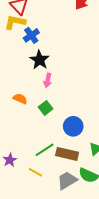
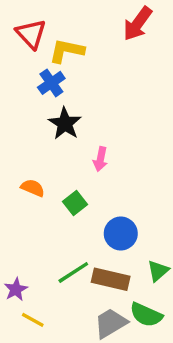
yellow L-shape: (15, 22) -> (67, 51), moved
pink arrow: (48, 80) -> (100, 159), moved
yellow line: (35, 172) -> (33, 320), moved

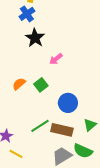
pink arrow: (100, 159) -> (56, 59), turned 40
orange semicircle: (33, 188) -> (19, 84), moved, turned -64

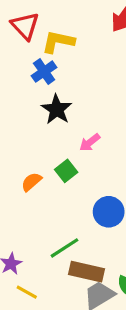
green square: (41, 85) -> (66, 171), moved
brown rectangle: (62, 130) -> (87, 272), moved

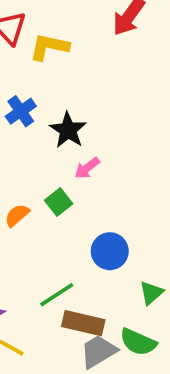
blue cross: (44, 72) -> (21, 111), moved
black star: (57, 109) -> (68, 130), moved

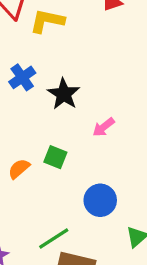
pink arrow: (87, 168) -> (104, 127), moved
green square: (59, 202) -> (55, 157), turned -30

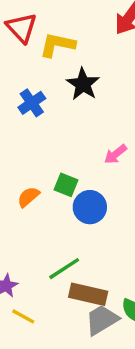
black star: (64, 94) -> (83, 84), moved
blue circle: (100, 200) -> (90, 207), moved

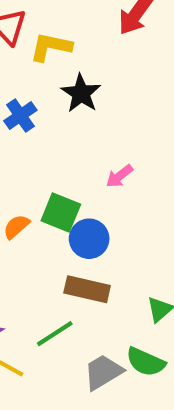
green square: (66, 185) -> (61, 212), size x1.4
green line: (64, 269) -> (55, 334), moved
brown rectangle: (88, 294) -> (87, 289), moved

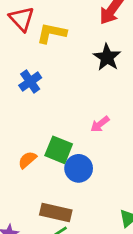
black star: (81, 93) -> (107, 57), moved
brown rectangle: (87, 289) -> (56, 212), moved

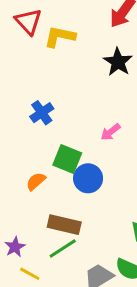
blue cross: (30, 82) -> (42, 113), moved
orange semicircle: (27, 160) -> (36, 181), moved

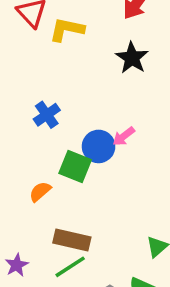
blue circle: (88, 178) -> (99, 146), moved

